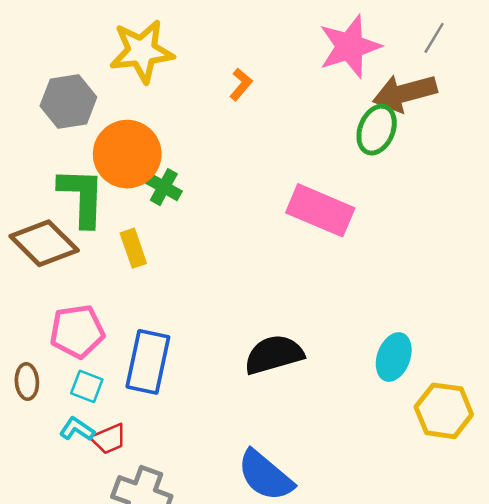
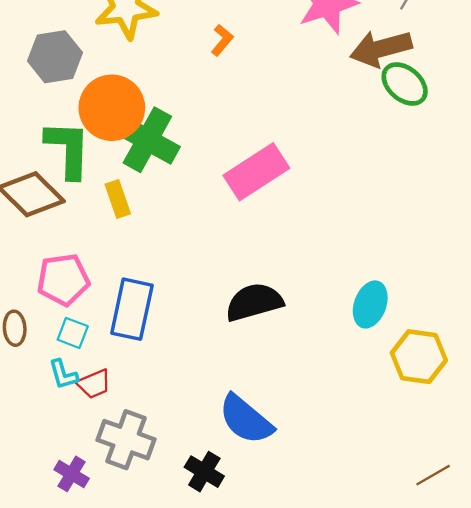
green ellipse: (377, 130) -> (405, 84), moved, turned -72
green cross: (164, 187) -> (147, 140), size x1.8
pink rectangle: (320, 210) -> (256, 172), moved, turned -56
cyan L-shape: (77, 429) -> (63, 374), turned -140

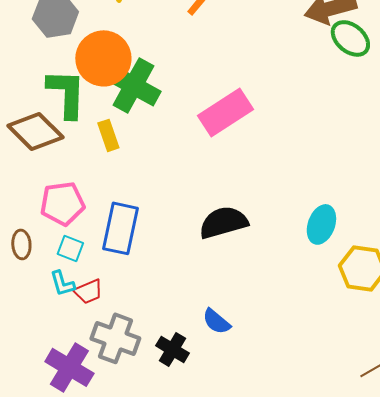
blue semicircle: (246, 419) -> (216, 321), size x0.6
black cross: (204, 472) -> (172, 349), moved
purple cross: (72, 474) -> (69, 367), size x1.6

